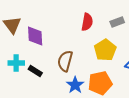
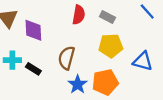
red semicircle: (87, 22) -> (79, 15), moved
gray rectangle: (117, 22) -> (107, 17), moved, turned 48
yellow pentagon: (105, 50) -> (111, 46), turned 30

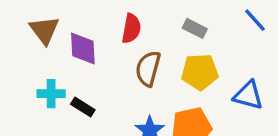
red semicircle: (79, 15) -> (131, 28), moved
brown semicircle: (67, 58) -> (148, 69), moved

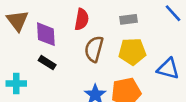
gray rectangle: (195, 28) -> (129, 19), turned -35
cyan cross: (51, 94) -> (16, 84), moved
black rectangle: (83, 107) -> (47, 63), moved

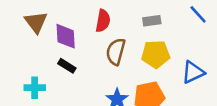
blue triangle: (168, 69) -> (193, 72), turned -40

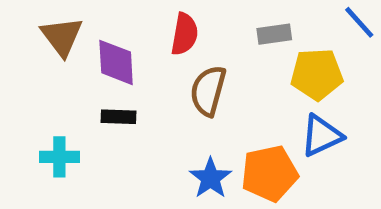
yellow pentagon: (156, 54) -> (317, 74), moved
black rectangle: (67, 66) -> (118, 117), turned -30
blue triangle: (193, 72) -> (321, 136), moved

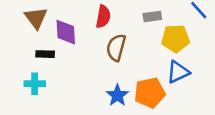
black rectangle: (118, 117) -> (45, 54), moved

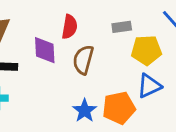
purple diamond: (66, 32) -> (45, 50), moved

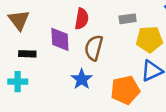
blue star: (85, 111) -> (82, 79), moved

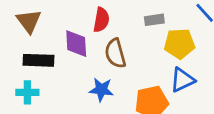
brown semicircle: (94, 48) -> (115, 53), turned -30
black rectangle: (27, 54) -> (39, 60), size x1.5
blue star: (82, 79) -> (101, 90), turned -30

